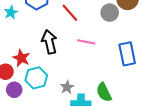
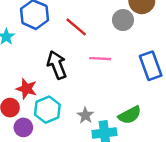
green semicircle: (104, 92) -> (130, 115), turned -84

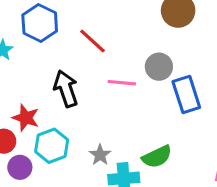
gray circle: (123, 20) -> (159, 67), moved

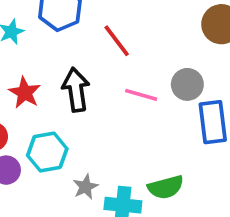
red star: (26, 118) -> (25, 93), moved
gray star: (100, 155) -> (86, 187), moved

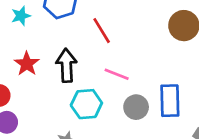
gray circle: (187, 84) -> (136, 107), moved
cyan hexagon: (47, 152) -> (86, 104), moved

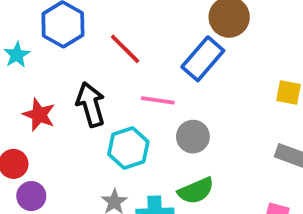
blue rectangle: (170, 101) -> (203, 59), moved, turned 56

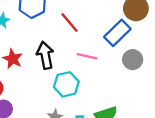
gray circle: (193, 137) -> (133, 60), moved

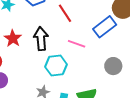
gray circle: (133, 60) -> (113, 66), moved

